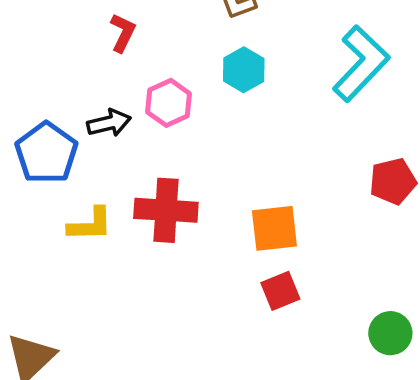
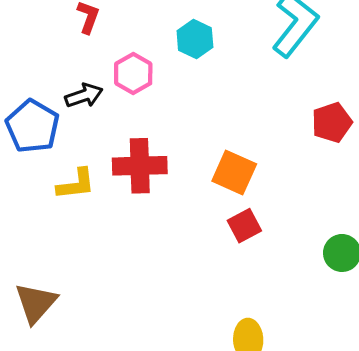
orange square: (274, 228) -> (234, 173), turned 36

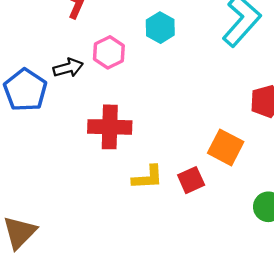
orange square: (234, 173) -> (226, 147), moved
yellow L-shape: (76, 184) -> (148, 177), moved

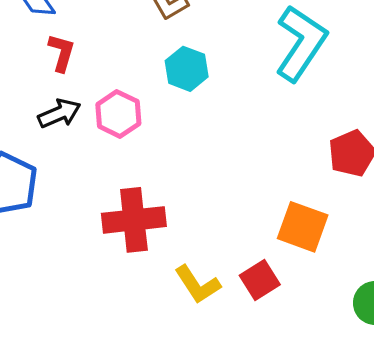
black arrow: (68, 68) -> (59, 113), moved
yellow L-shape: (148, 177) -> (198, 284), turned 68

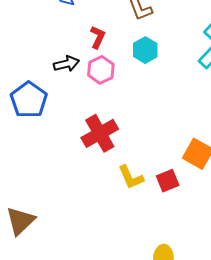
red L-shape: (62, 53) -> (98, 37), moved
red cross: (134, 220) -> (100, 133), turned -33

